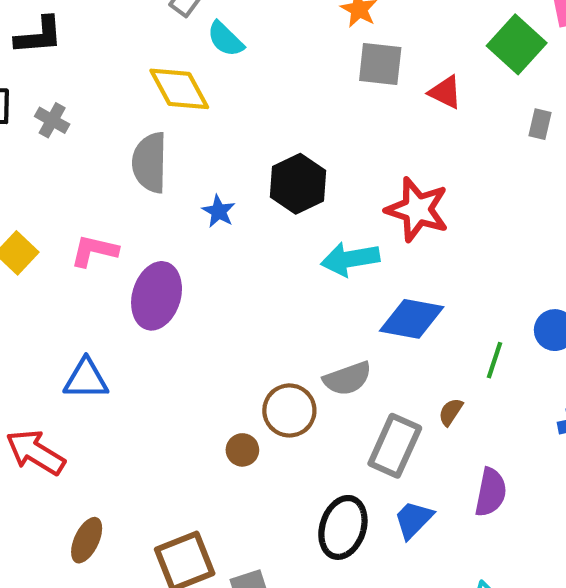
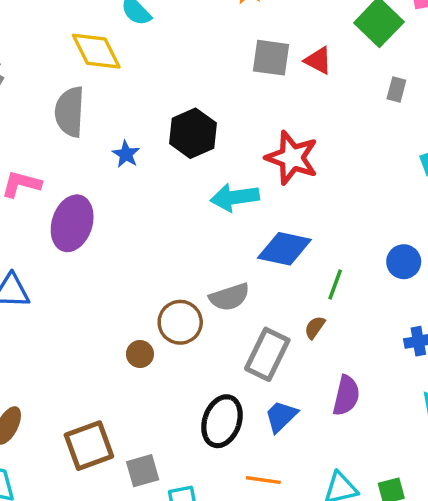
gray square: (380, 64) -> (271, 58), moved
green line: (495, 360) -> (335, 284), moved

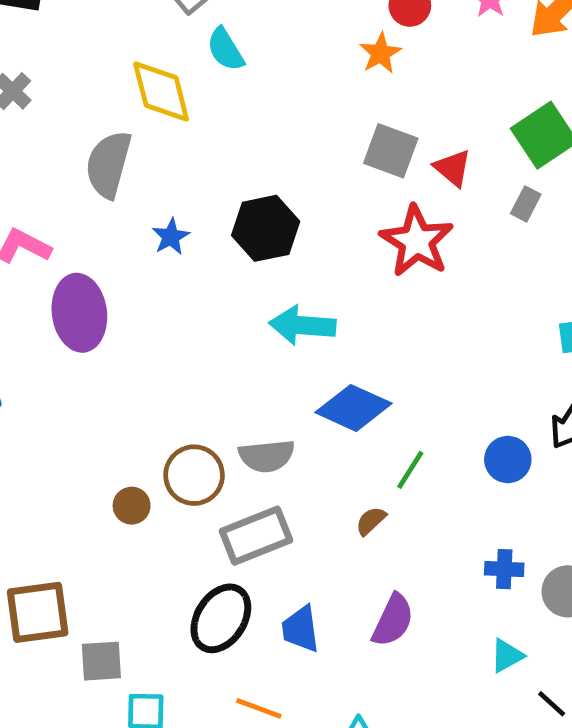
gray rectangle: (396, 89) -> (526, 204), moved
red star: (292, 158) -> (417, 241), moved
purple ellipse: (72, 223) -> (79, 313), turned -38
gray rectangle: (267, 354) -> (256, 536), moved, turned 30
blue trapezoid: (281, 416) -> (301, 629), turned -66

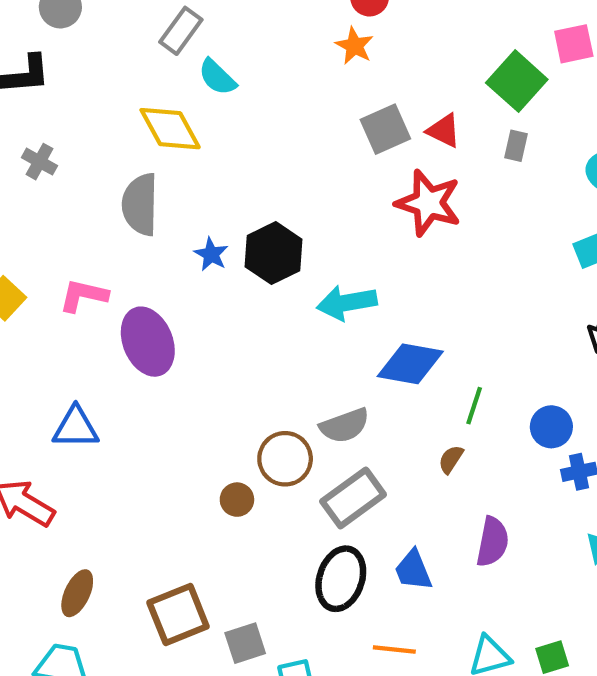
gray square: (391, 151) -> (385, 129), turned -30
black hexagon: (266, 228) -> (274, 253), moved
blue circle: (508, 459) -> (551, 427), moved

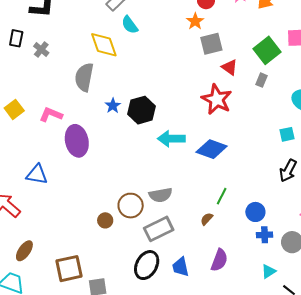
gray square: (385, 129) -> (211, 44), moved
blue diamond: (410, 364) -> (212, 149), moved

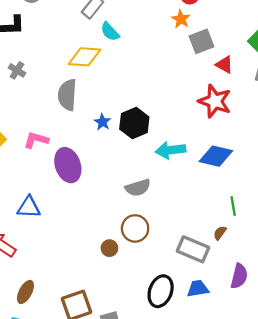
yellow diamond: (104, 45) -> (85, 57), turned -60
gray semicircle: (161, 195) -> (138, 188), moved
green line: (222, 196) -> (233, 206), turned -30
gray rectangle: (159, 229) -> (193, 249), moved, turned 56
blue trapezoid: (181, 267) -> (198, 289), turned 100

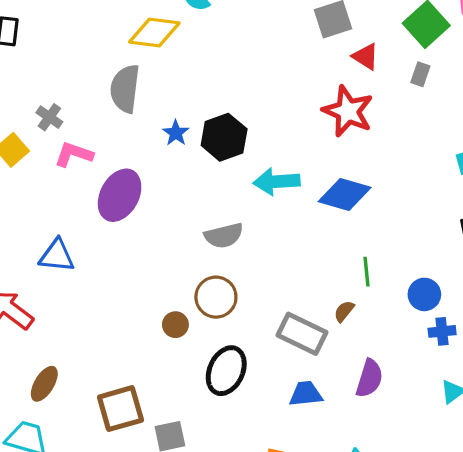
gray cross: (17, 70) -> (49, 117), moved
purple ellipse: (68, 165) -> (120, 195), turned 44
black ellipse: (161, 291) -> (226, 371), moved

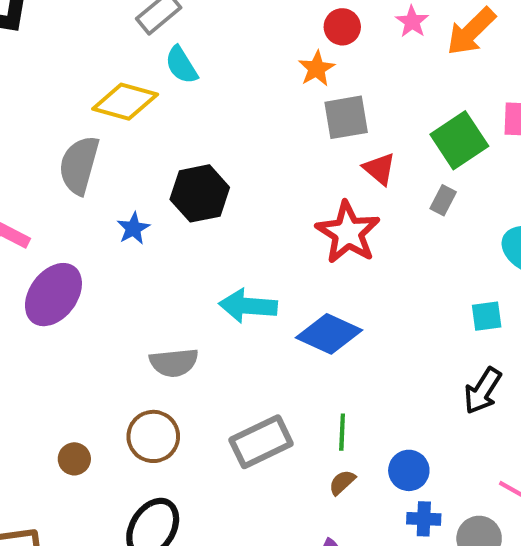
black hexagon: (224, 137) -> (200, 193), moved
brown semicircle: (344, 311) -> (342, 482), moved
brown circle: (175, 325) -> (74, 459), moved
gray rectangle: (302, 334) -> (261, 442), moved, turned -60

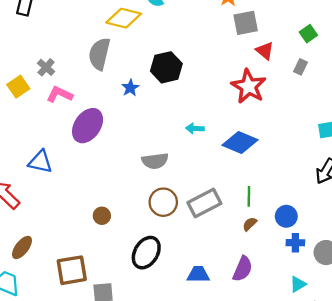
green square: (459, 140) -> (308, 34), size x0.6
cyan arrow: (248, 306) -> (195, 128), size x0.6
brown circle: (153, 436) -> (163, 202), moved

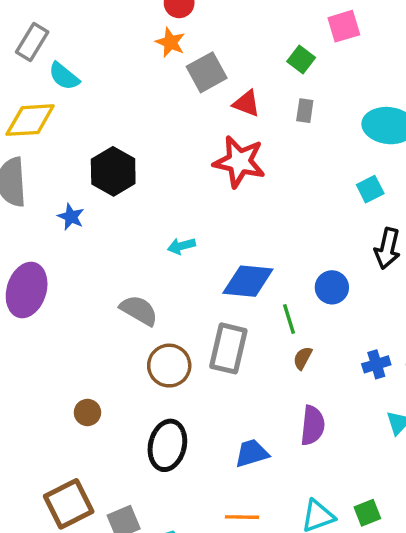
blue diamond: (240, 142) -> (248, 281), moved
gray semicircle: (155, 161) -> (139, 310), turned -125
gray rectangle: (204, 203) -> (228, 348), turned -32
blue circle: (286, 216) -> (332, 287), moved

